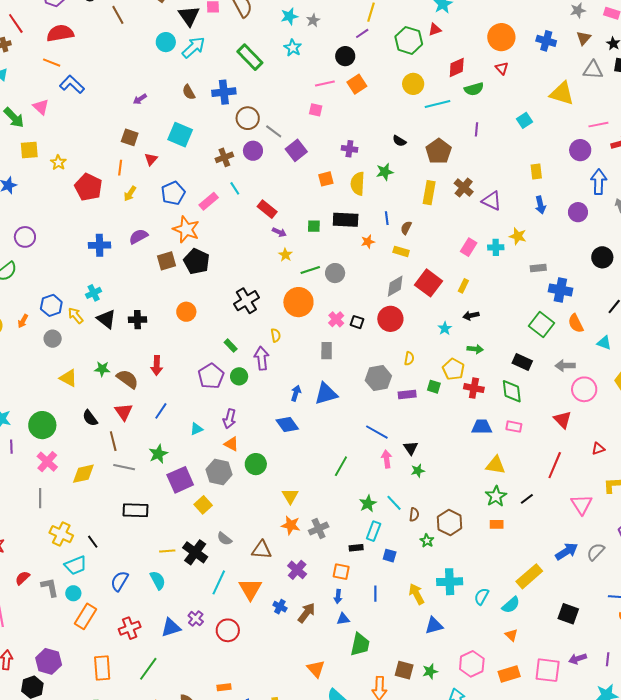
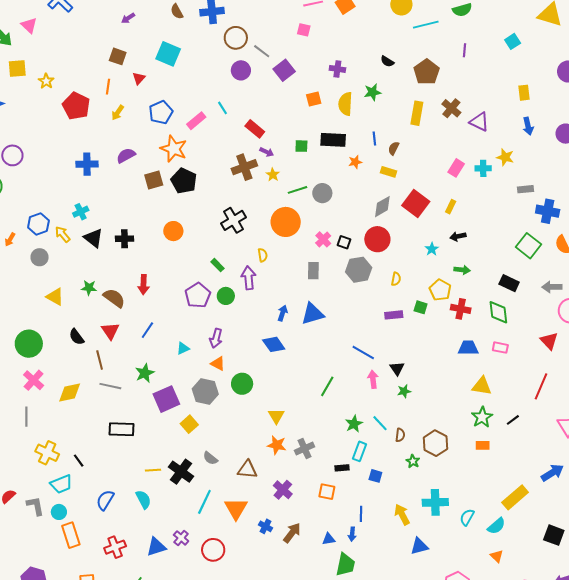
brown cross: (224, 157) -> (244, 167), moved, size x1.4
gray hexagon: (378, 378) -> (359, 270), moved
blue arrow: (338, 596) -> (352, 534), moved
orange rectangle: (85, 616) -> (71, 535), turned -50

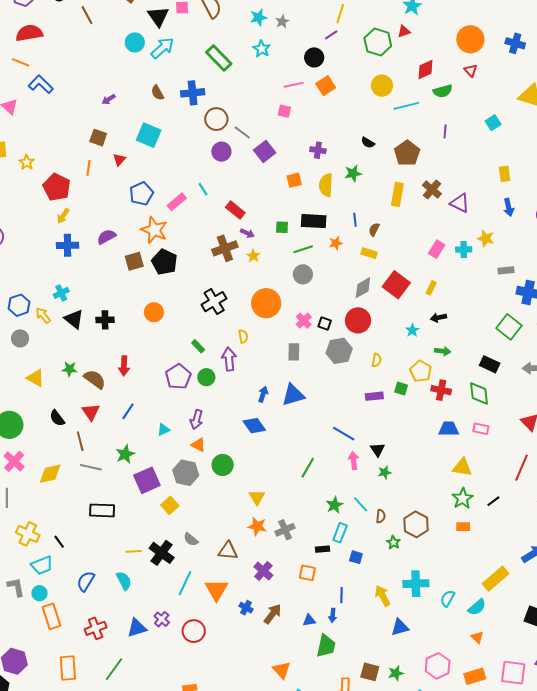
yellow arrow: (118, 113) -> (63, 216), moved
green line: (298, 190) -> (303, 249), moved

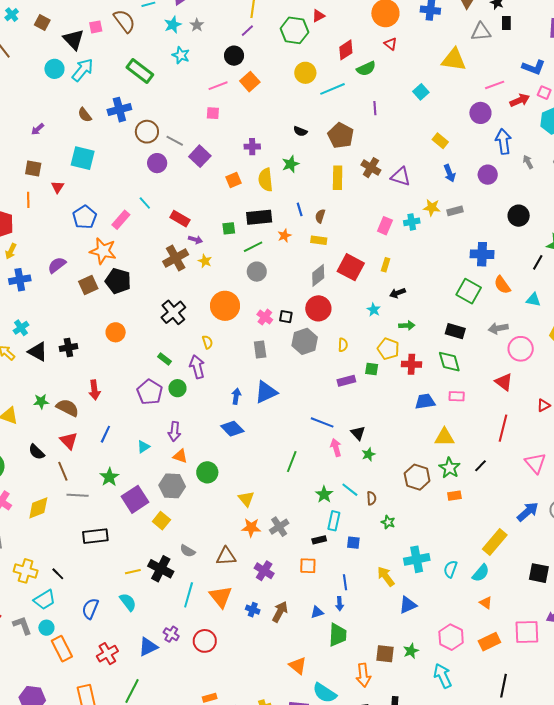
yellow rectangle: (505, 174) -> (440, 141), turned -35
gray rectangle: (506, 270) -> (455, 211), moved
brown hexagon: (416, 524) -> (417, 477), moved

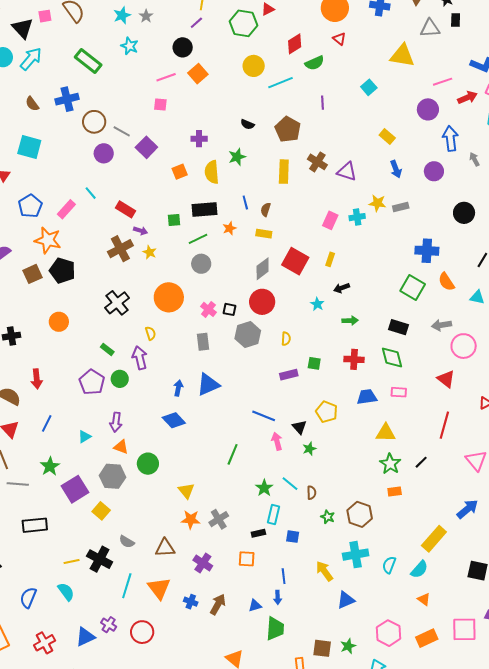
yellow pentagon: (388, 349) -> (327, 412), moved
brown hexagon: (417, 477) -> (360, 514), moved

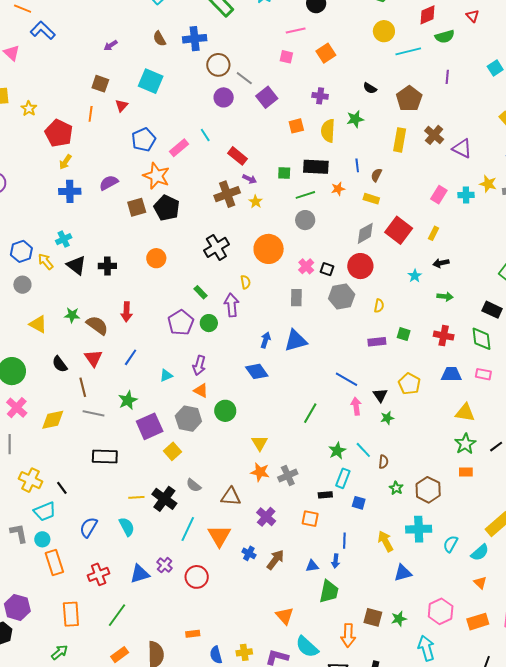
orange square: (198, 74) -> (326, 53), moved

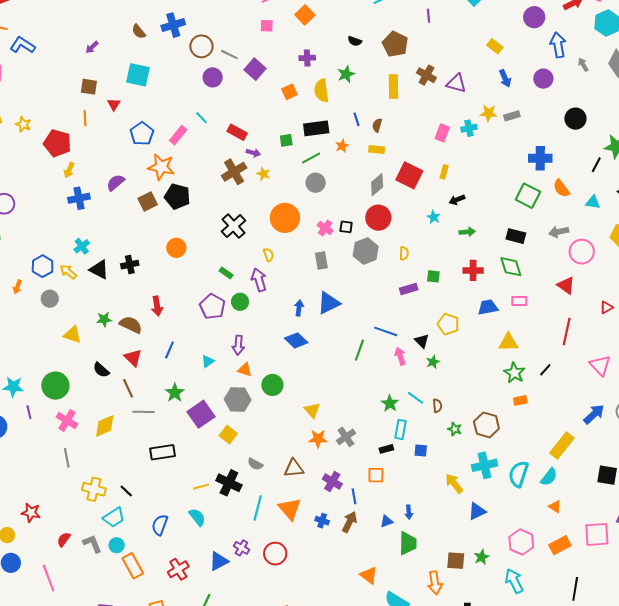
green line: (310, 413) -> (359, 350), moved
blue line: (344, 541) -> (354, 496), moved
cyan semicircle: (451, 544) -> (519, 474), size x1.5

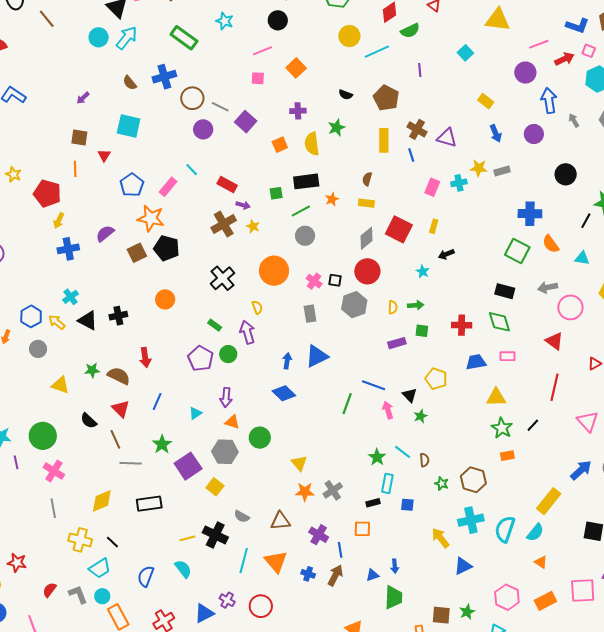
blue line: (356, 119) -> (411, 155), moved
green arrow: (467, 232) -> (416, 305), moved
yellow diamond: (105, 426) -> (102, 501), moved

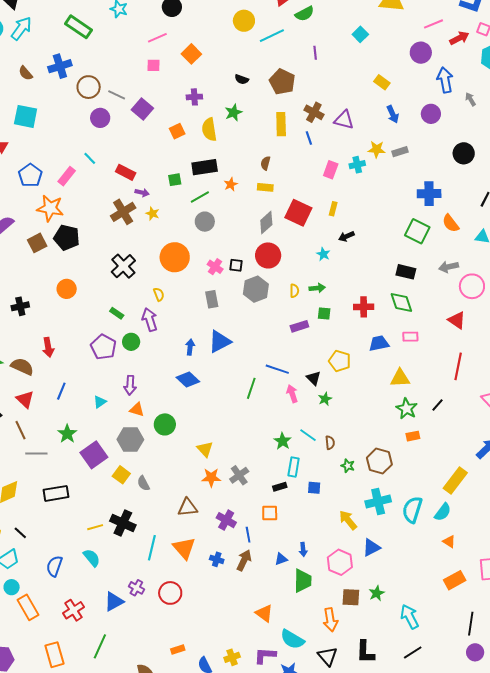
gray semicircle: (242, 516) -> (143, 483), moved, turned 35
pink hexagon: (507, 597) -> (340, 562), moved

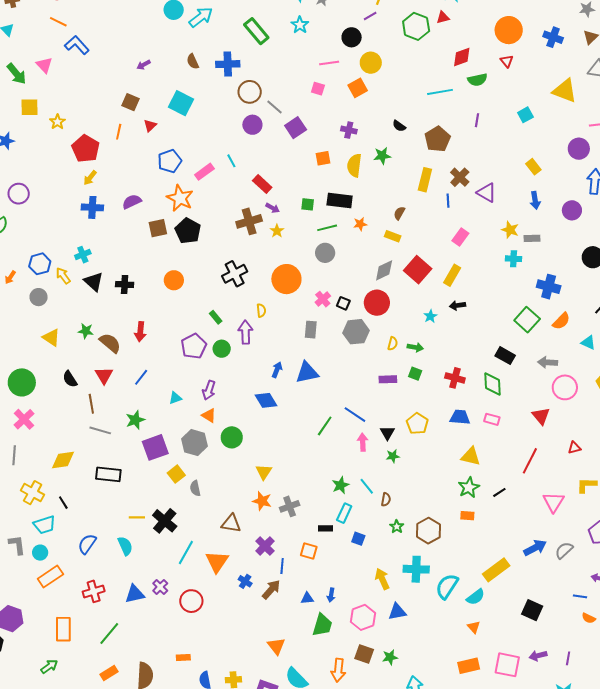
yellow circle: (244, 21) -> (371, 63), moved
cyan cross: (357, 165) -> (514, 259), moved
yellow rectangle: (333, 209) -> (452, 275), size x1.5
orange semicircle: (451, 223) -> (561, 321), turned -114
orange rectangle: (28, 607) -> (50, 576), turned 70

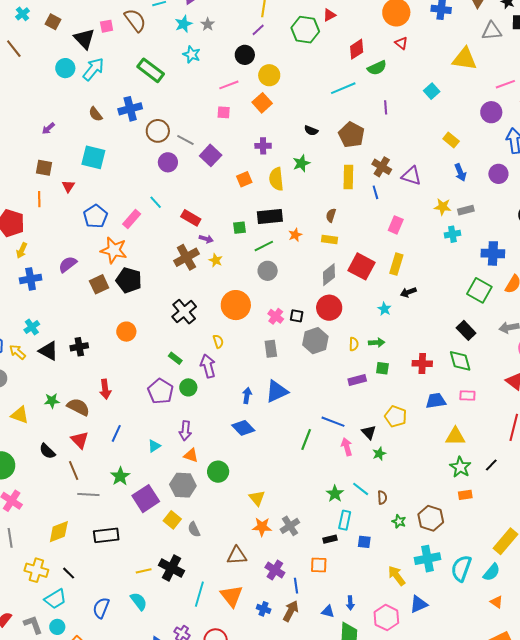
black rectangle: (505, 356) -> (466, 330), turned 30
blue triangle: (307, 598) -> (328, 611), turned 32

